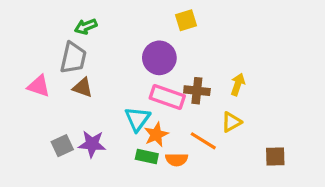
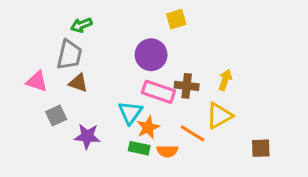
yellow triangle: (231, 122) -> (219, 116), size x1.4
gray square: (62, 146) -> (56, 116), moved

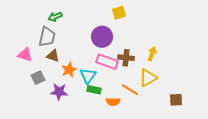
orange star: (148, 127) -> (69, 70), moved
green rectangle: (139, 148) -> (94, 90), moved

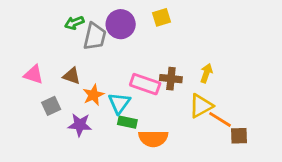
gray trapezoid: (47, 37) -> (95, 36), moved
purple circle: (102, 37) -> (121, 24), moved
orange line: (130, 90) -> (220, 119), moved
orange semicircle: (113, 102) -> (153, 138), size x1.5

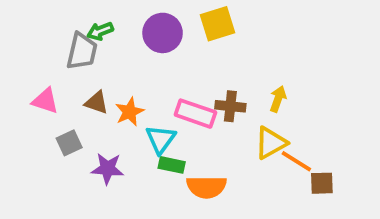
yellow square: (161, 17) -> (217, 24), size x1.4
gray trapezoid: (95, 36) -> (82, 51), moved
orange star: (93, 95) -> (130, 112), moved

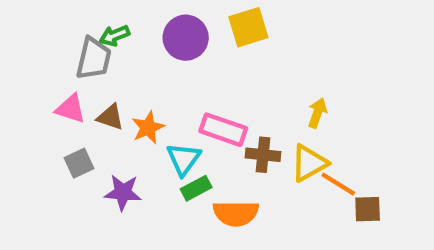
pink triangle: (45, 101) -> (71, 109), moved
brown cross: (230, 106) -> (263, 155), moved
green rectangle: (172, 165) -> (196, 188), turned -40

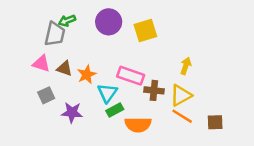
yellow square: (248, 27) -> (145, 30), moved
orange line: (338, 184) -> (182, 116), moved

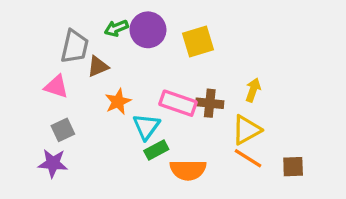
green arrow: (67, 21) -> (116, 28), moved
brown triangle: (65, 68) -> (98, 67), moved, turned -42
brown cross: (154, 90) -> (210, 103), moved
purple star: (72, 112) -> (53, 163), moved

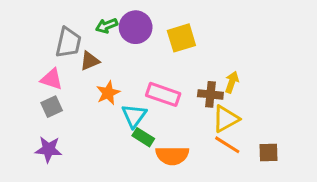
brown cross: (210, 103) -> (210, 94), moved
gray square: (63, 130) -> (52, 107), moved
green rectangle: (156, 150) -> (143, 137), turned 60

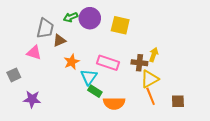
yellow square: (181, 38) -> (120, 25), turned 30
gray square: (52, 107) -> (14, 75), moved
orange line: (227, 145) -> (151, 96), turned 36

